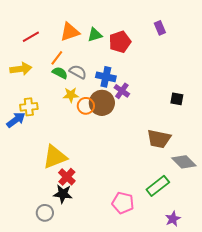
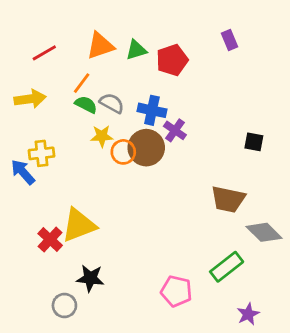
blue arrow: (16, 120) -> (23, 172), turned -96
red cross: (67, 177) -> (50, 239), moved

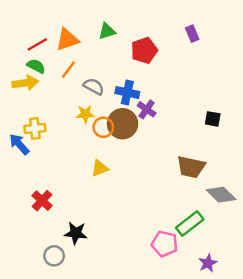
orange triangle: (100, 46) -> (67, 40), moved
green triangle: (136, 50) -> (107, 31), moved
green semicircle: (86, 105) -> (36, 66), moved
yellow triangle: (79, 225) -> (100, 168), moved, size x0.6
pink pentagon: (176, 291) -> (165, 244), moved

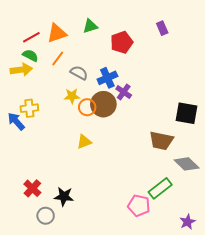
blue cross: (127, 92) -> (107, 78), turned -36
black square: (213, 119) -> (187, 113), moved, size x1.6
red cross: (42, 201) -> (32, 188), moved
purple star: (208, 263) -> (188, 222), moved

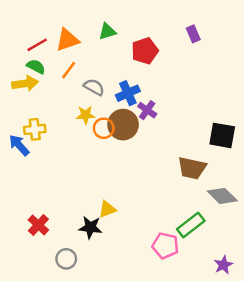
yellow triangle: (84, 142) -> (107, 209), moved
black star: (64, 196) -> (90, 227), moved
gray circle: (46, 216) -> (66, 259), moved

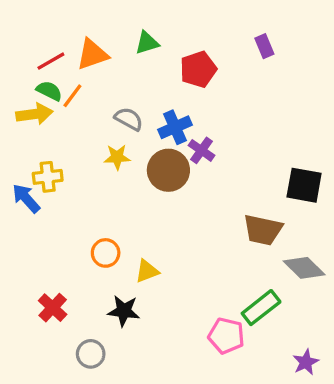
orange line: (69, 70) -> (72, 96), moved
orange circle: (104, 128) -> (106, 253), moved
yellow triangle: (107, 209) -> (147, 271), moved

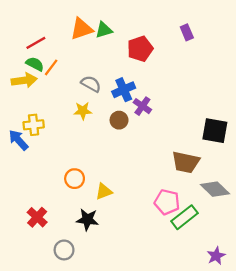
orange triangle: (92, 54) -> (82, 29), moved
brown circle: (168, 170) -> (119, 120), size x0.6
pink pentagon: (226, 336) -> (167, 202), moved

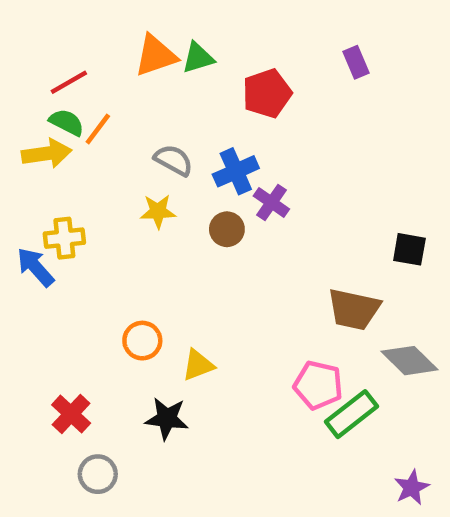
black square: (215, 131) -> (409, 249), size x0.7
gray circle: (64, 250) -> (98, 474), moved

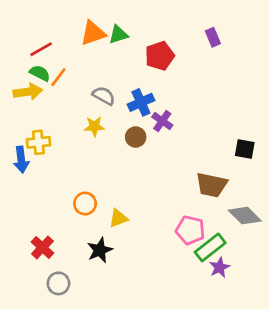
blue arrow: (35, 267) -> (21, 160), turned -145
black star: (167, 418) -> (100, 250), turned -30
purple star: (412, 487) -> (219, 267), moved

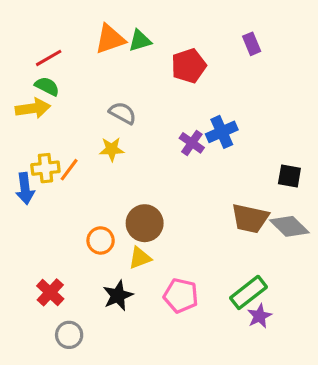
orange line: (58, 77) -> (69, 170), moved
blue cross: (141, 102) -> (222, 132), moved
brown circle: (136, 137) -> (145, 223), moved, size x1.5
gray diamond: (245, 216) -> (289, 226), moved
pink pentagon: (190, 230) -> (181, 296), moved

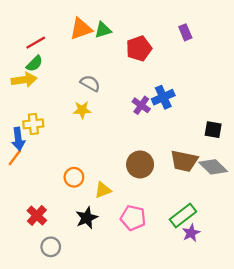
green semicircle: (47, 86) -> (34, 64), turned 108
orange line: (69, 170) -> (15, 158), moved
brown circle: (145, 223) -> (140, 164), moved

